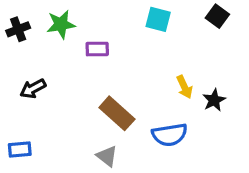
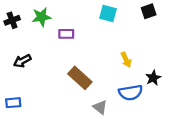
black square: (217, 16) -> (149, 11), turned 35
black star: (214, 100) -> (153, 78), moved
blue semicircle: (170, 135) -> (131, 93), moved
gray triangle: (107, 156) -> (100, 107), moved

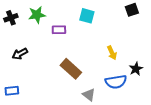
cyan square: (108, 14) -> (87, 16), moved

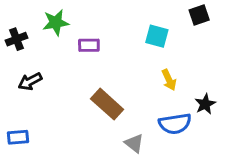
cyan square: (87, 16) -> (157, 36), moved
black cross: (11, 18) -> (17, 39), moved

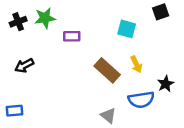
black cross: (17, 39) -> (18, 22), moved
brown rectangle: (107, 104) -> (107, 70), moved

